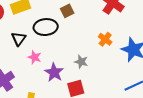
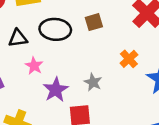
brown square: (67, 11) -> (94, 22), moved
black triangle: (19, 39) -> (18, 38), turned 35

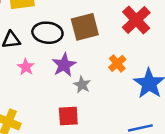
brown square: (94, 22) -> (85, 27), size x1.6
purple star: (56, 90) -> (64, 65), moved

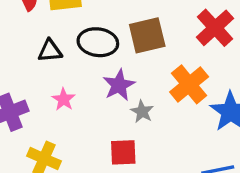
orange cross: (117, 63) -> (189, 84), size x1.6
pink star: (26, 67) -> (64, 99), moved

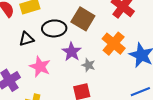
brown square: (147, 35) -> (83, 19), turned -35
pink star: (64, 99) -> (40, 67), size x1.5

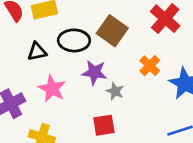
orange cross: (114, 44) -> (150, 66), size x0.7
purple star: (72, 52) -> (94, 72), turned -30

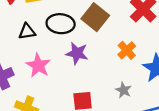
gray star: (115, 91) -> (123, 90), moved

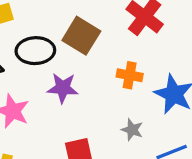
orange cross: (127, 50) -> (130, 75), turned -30

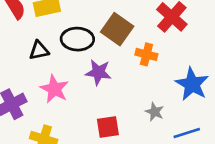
orange cross: (130, 75) -> (146, 54), moved

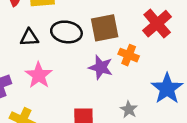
brown square: (117, 29) -> (105, 28), turned 36
purple star: (98, 72) -> (101, 67), moved

